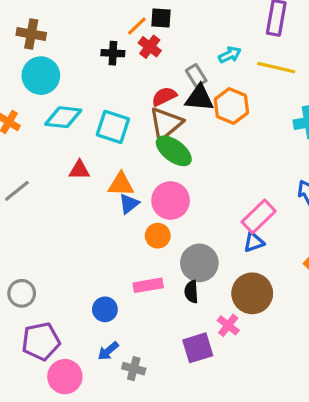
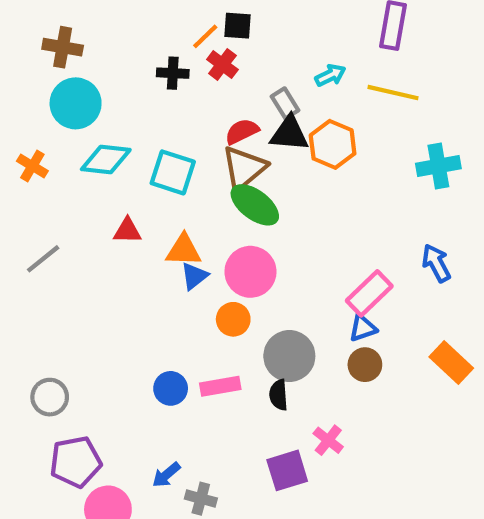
brown circle: (252, 293) -> (365, 365), moved, size x0.6
blue circle: (105, 309) -> (171, 388), moved

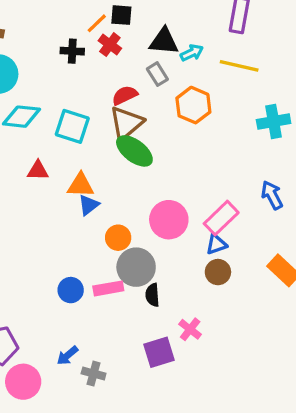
black triangle: (289, 134) -> (164, 41), moved
pink circle: (250, 272) -> (169, 220), moved
gray circle: (289, 356) -> (136, 267), moved

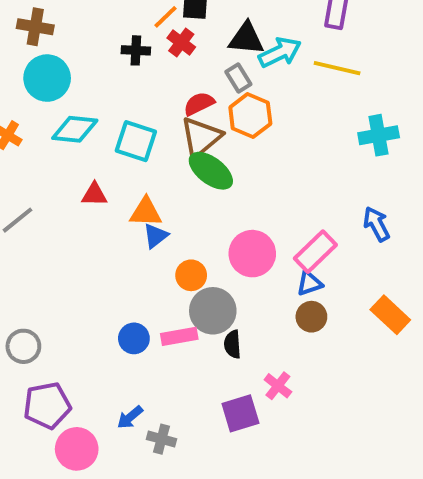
cyan arrow: (192, 53) -> (280, 52), size x1.5
orange hexagon: (193, 105) -> (250, 115), moved

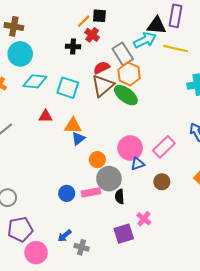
black triangle: (246, 39) -> (157, 25), moved
black cross: (136, 50) -> (73, 46), moved
gray rectangle: (238, 78) -> (123, 54), size x1.5
green ellipse: (211, 171) -> (126, 95), moved
blue triangle: (309, 283) -> (137, 164), moved

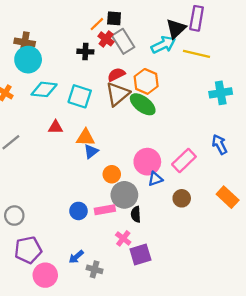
black triangle: (157, 25) -> (176, 29), turned -48
brown cross: (14, 26) -> (25, 42), moved
gray rectangle: (123, 54) -> (123, 41), moved
pink cross: (144, 219) -> (123, 238), moved

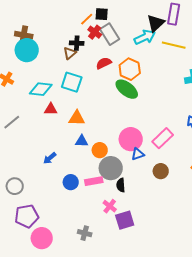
cyan diamond: (44, 89) -> (41, 89), moved
brown triangle: (117, 94) -> (70, 53), moved, size x0.6
blue triangle: (91, 151) -> (82, 141), moved, turned 40
blue arrow: (76, 257) -> (50, 158), moved

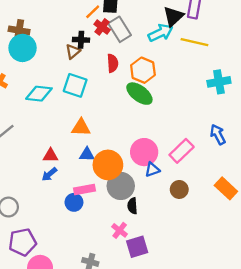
red semicircle: (104, 63) -> (113, 63), turned 112
red triangle: (51, 109) -> (51, 156), moved
orange circle: (100, 150) -> (108, 165), size x1.6
pink rectangle: (94, 181) -> (84, 189), moved

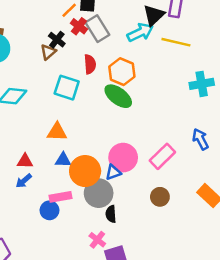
black cross: (81, 40) -> (57, 40), turned 35
cyan square: (75, 85) -> (67, 88), moved
blue triangle: (152, 170) -> (113, 172), moved

